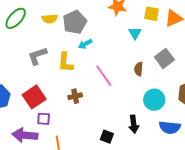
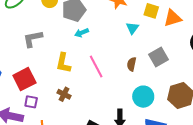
yellow L-shape: (65, 62) -> (63, 63), moved
brown cross: (75, 96) -> (64, 94), moved, turned 32

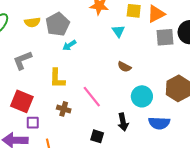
gray square: (158, 57) -> (165, 37), moved, turned 36
brown semicircle: (132, 64) -> (124, 67), turned -64
pink line: (96, 66) -> (92, 97), moved
red square: (24, 79) -> (22, 101), turned -30

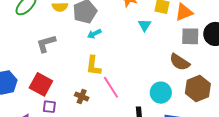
brown semicircle: (124, 67) -> (180, 62), moved, size x1.5
yellow L-shape: (57, 78) -> (93, 66), moved

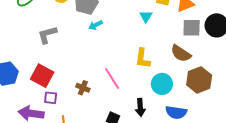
yellow L-shape: (93, 66) -> (143, 58), moved

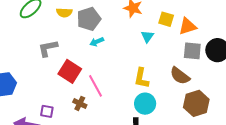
red square: (42, 76) -> (70, 71), moved
pink line: (112, 79) -> (96, 86), moved
cyan circle: (162, 84) -> (145, 104), moved

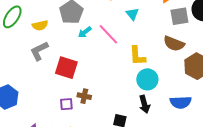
yellow semicircle: (64, 13) -> (40, 25), moved
pink line: (96, 86) -> (108, 34), moved
purple square: (47, 111) -> (66, 104), moved

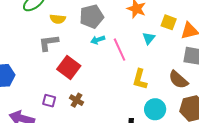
cyan circle: (147, 79) -> (155, 109), moved
purple square: (66, 104) -> (49, 101), moved

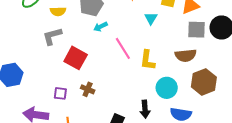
pink line: (119, 50) -> (123, 48), moved
brown semicircle: (178, 80) -> (186, 55), turned -40

